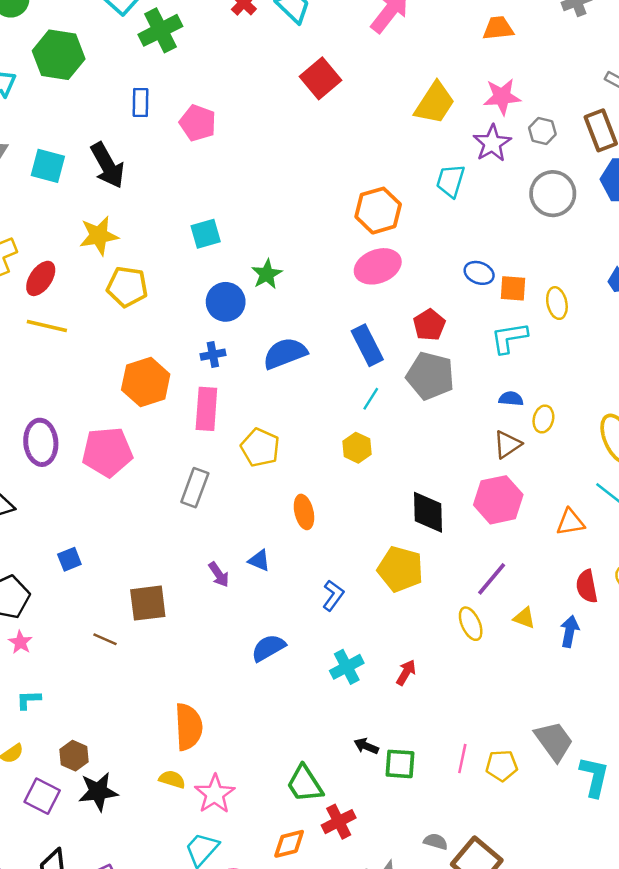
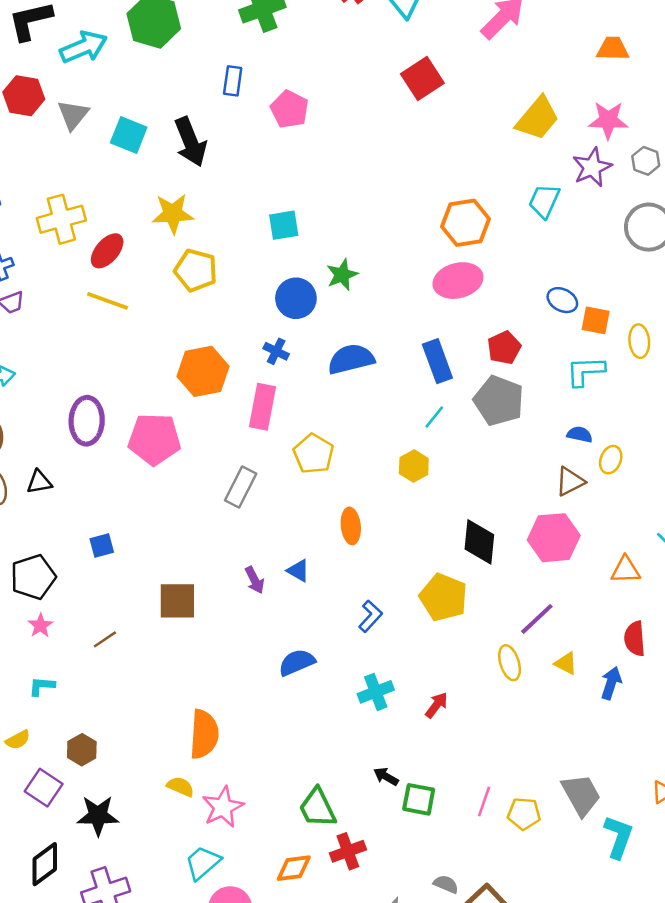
blue cross: (213, 355) -> (276, 351), turned 30
brown line: (105, 639) -> (105, 639), moved, turned -65
black star: (98, 792) -> (98, 816), moved

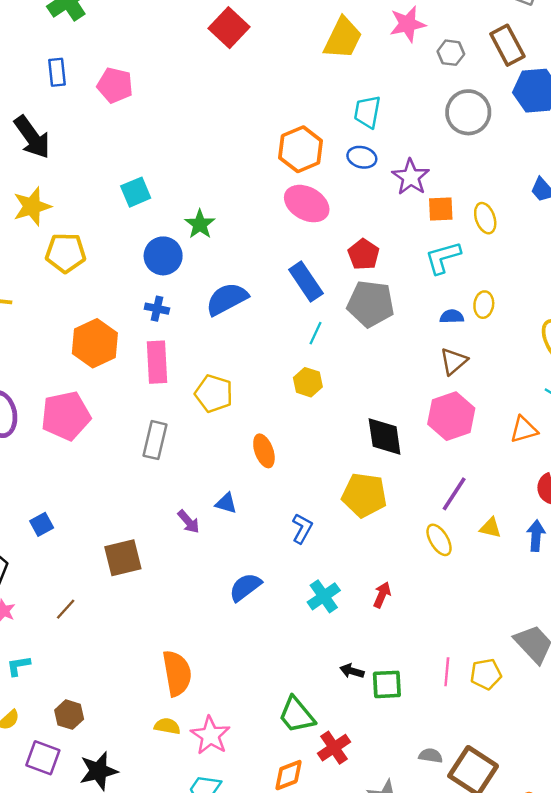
purple star: (592, 167) -> (411, 177), moved
pink ellipse: (458, 281) -> (307, 204), turned 57
blue ellipse: (562, 300) -> (362, 157), moved
yellow ellipse: (611, 460) -> (484, 305), moved

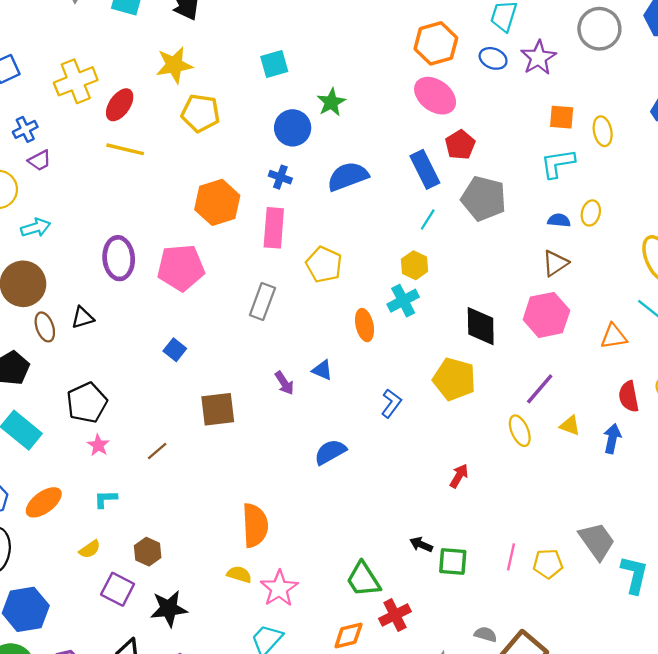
purple star: (411, 177) -> (538, 58), moved
red pentagon: (364, 254) -> (460, 145), moved
blue square: (42, 524) -> (175, 350), moved, turned -30
cyan cross: (324, 596) -> (403, 301), moved

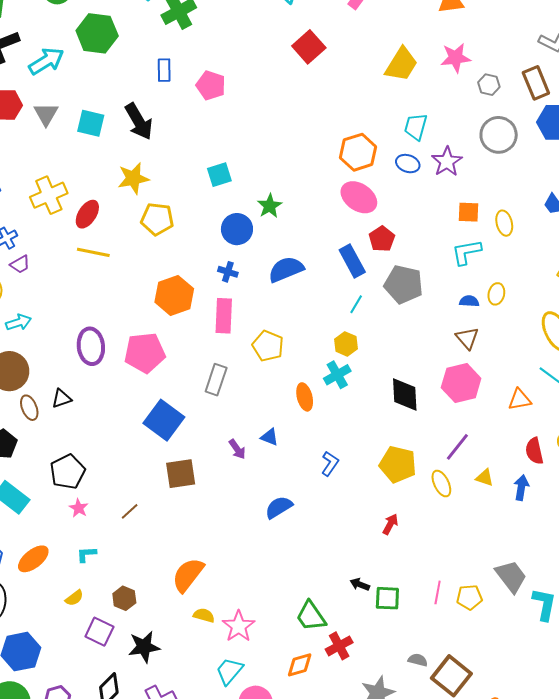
brown triangle: (555, 263) -> (467, 338), turned -35
blue square: (175, 350) -> (164, 420), moved, size x2.0
yellow pentagon: (454, 379) -> (398, 464), moved
orange semicircle: (255, 525) -> (188, 575), moved, turned -138

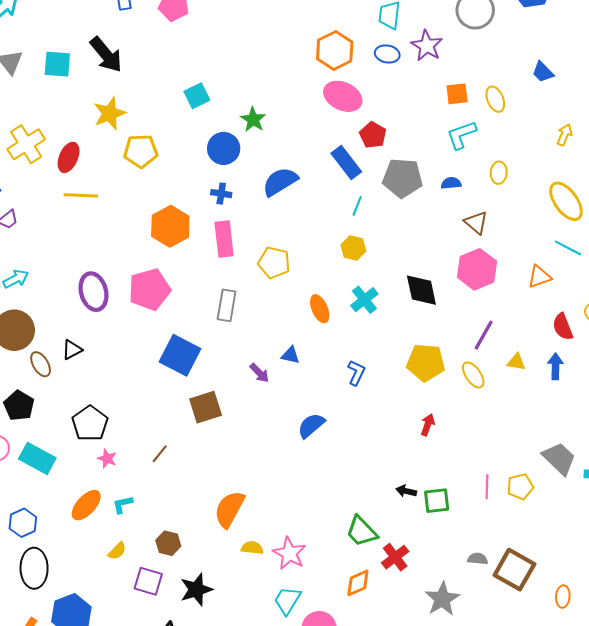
blue semicircle: (469, 301) -> (451, 183), moved
cyan cross: (337, 375) -> (364, 300), moved
orange ellipse: (33, 559) -> (86, 505), moved

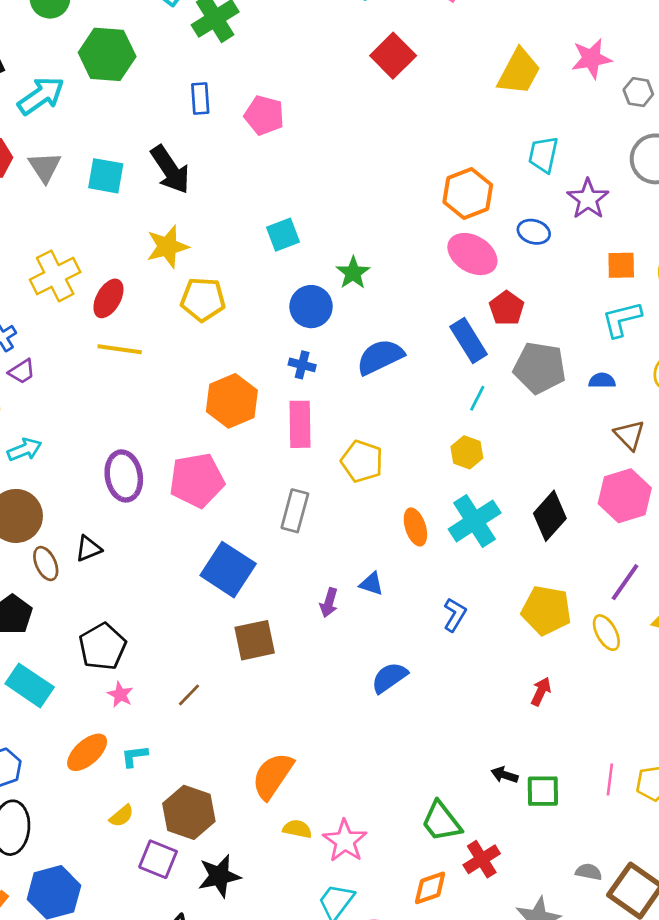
blue ellipse: (387, 54) -> (534, 232), moved
black diamond: (421, 290) -> (550, 516), turned 48
cyan cross: (364, 300) -> (475, 521), size x1.4
purple arrow: (259, 373) -> (329, 603), turned 55
brown hexagon: (168, 543) -> (189, 812), size x1.6

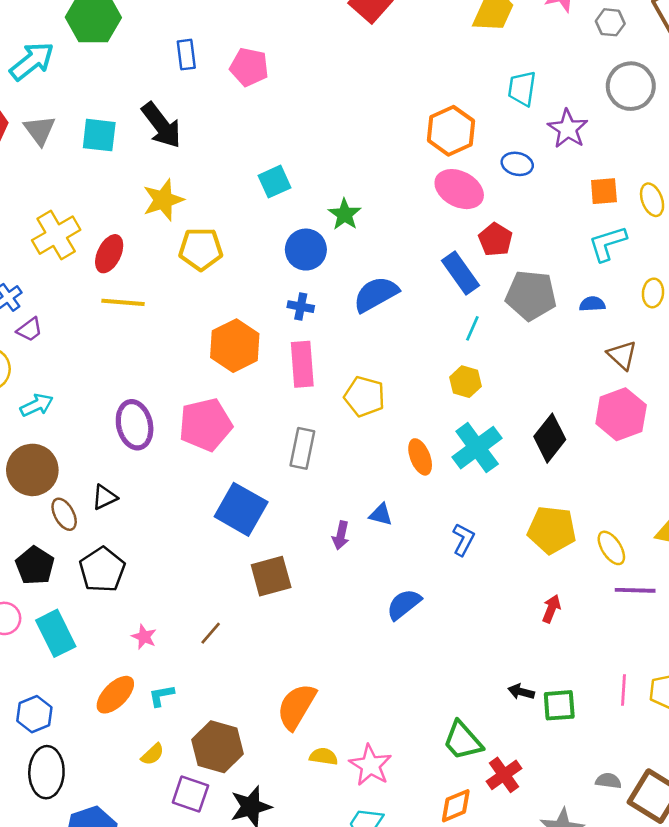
purple line: (625, 582) -> (635, 590), moved, turned 60
black pentagon: (102, 647) -> (102, 570), moved
cyan rectangle: (30, 685) -> (56, 633), turned 33

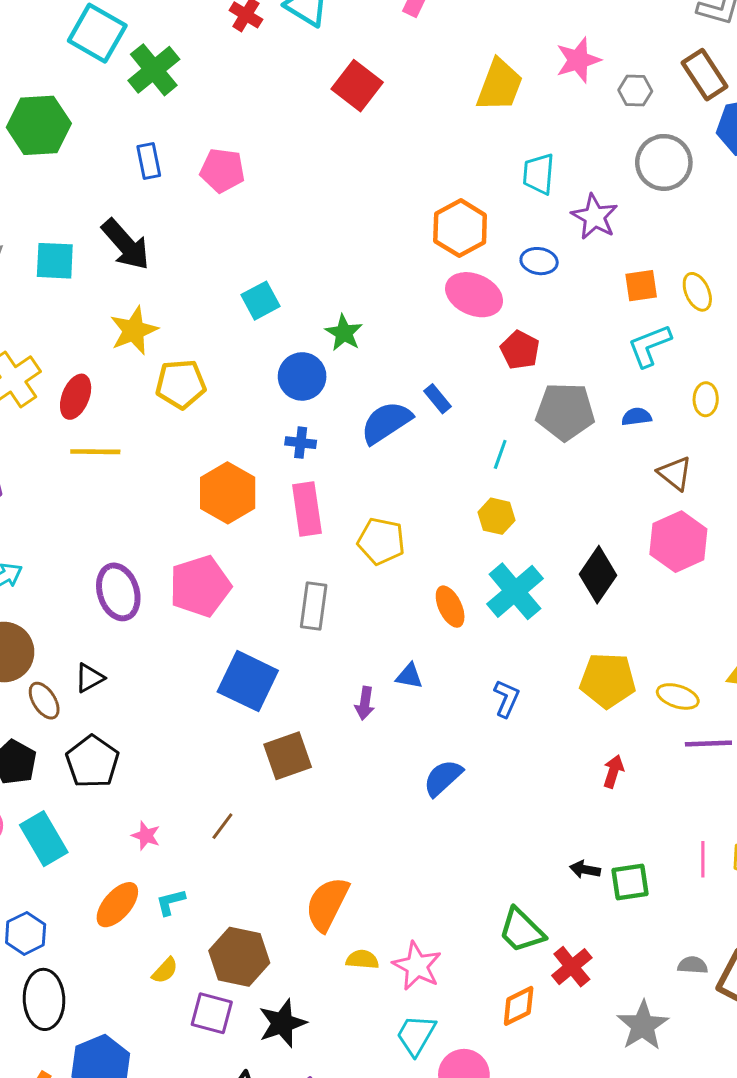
blue rectangle: (461, 273) -> (437, 399), moved, size x0.6
yellow ellipse: (611, 548) -> (678, 696), turned -36

